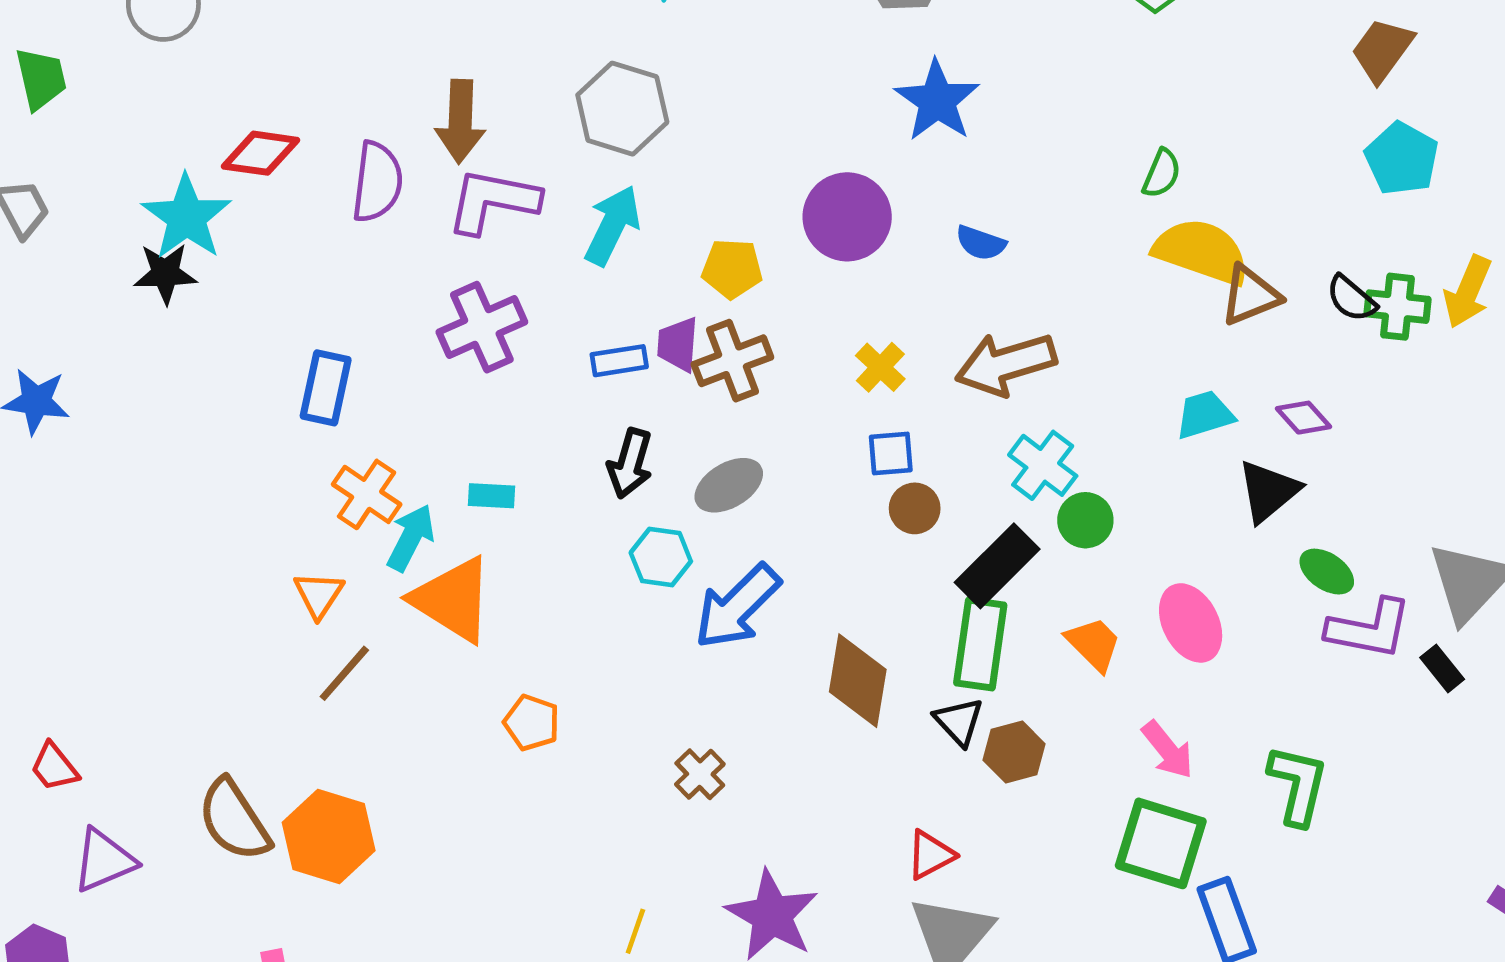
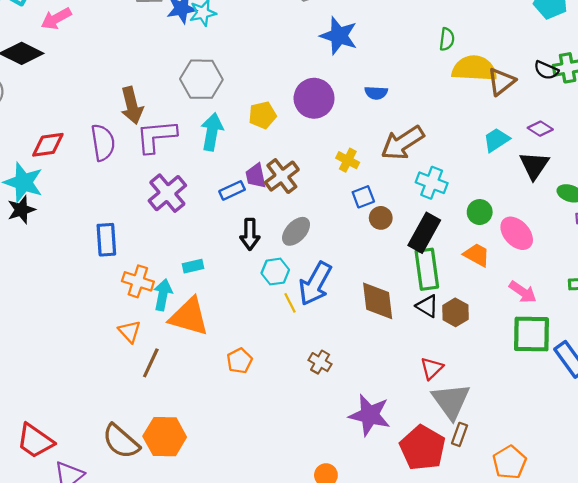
yellow pentagon: (732, 269) -> (262, 115), moved
green circle: (1085, 520) -> (480, 212), moved
orange pentagon: (532, 723) -> (239, 361), turned -30
red trapezoid: (54, 767) -> (35, 441), size x1.6
yellow line: (635, 931) -> (290, 303), moved, turned -30

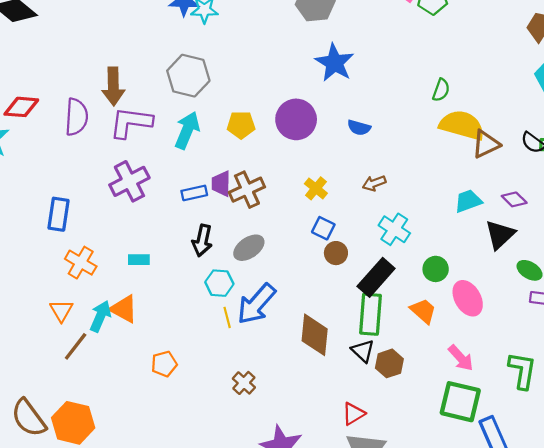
brown arrow: (402, 143) -> (374, 183), size x0.5
blue square: (363, 197) -> (323, 228), turned 35
cyan arrow: (163, 295) -> (100, 316), moved
orange triangle: (189, 317) -> (124, 309), size x0.7

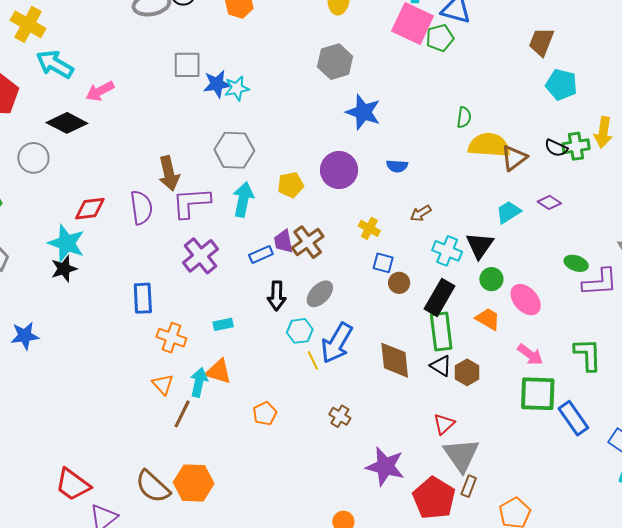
black triangle: (500, 235) -> (480, 245), moved

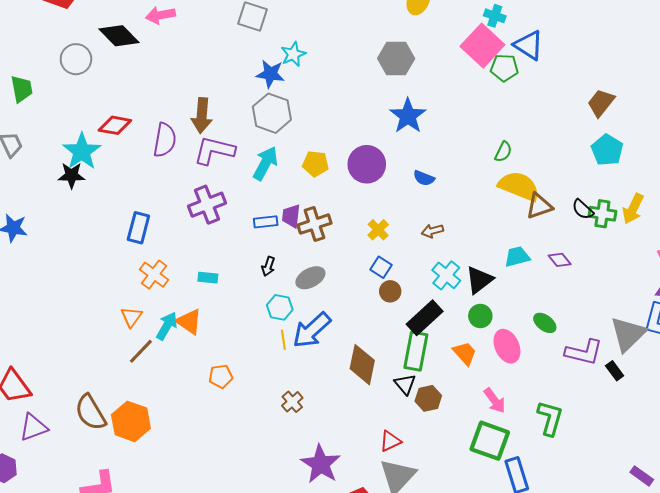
blue star: (217, 84) -> (270, 74), moved
cyan star: (237, 88) -> (293, 54), turned -30
green ellipse: (576, 263) -> (545, 323), moved
black arrow: (277, 296) -> (268, 266), size x0.7

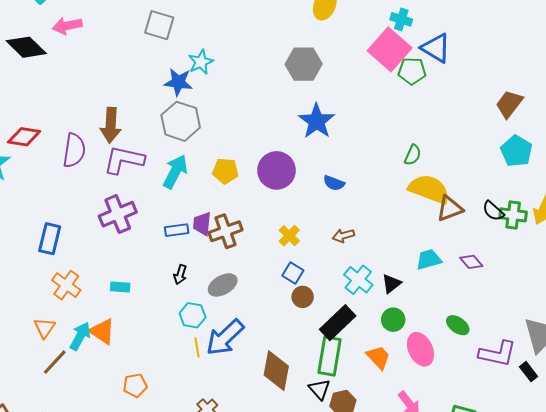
black triangle: (479, 280) -> (391, 284), size x0.7

